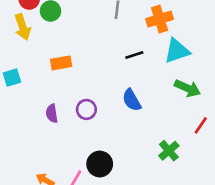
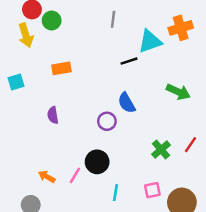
orange cross: (160, 19) -> (181, 28), moved
cyan triangle: (177, 51) -> (150, 41), moved
purple circle: (86, 109) -> (107, 121), moved
red line: (201, 125) -> (190, 145), moved

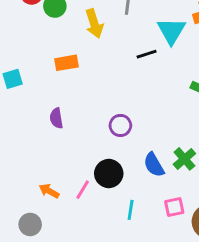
yellow arrow: (26, 35) -> (94, 24), moved
cyan triangle: (150, 41) -> (171, 31), turned -40
blue semicircle: (127, 103) -> (154, 165), moved

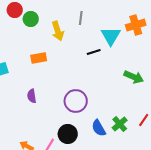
purple circle: (120, 125) -> (76, 101), size x1.5

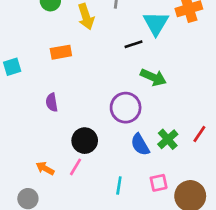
green arrow: (134, 77) -> (153, 77), moved
purple circle: (76, 101) -> (126, 108), moved
black circle: (68, 134) -> (85, 141), moved

